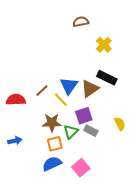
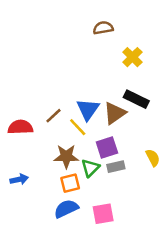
gray rectangle: (91, 131) -> (116, 167), turned -40
pink square: (81, 168) -> (103, 214), turned 30

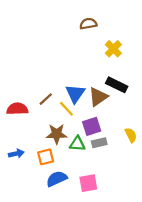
green triangle: (90, 168) -> (77, 144), turned 49
orange square: (70, 183) -> (46, 157), moved

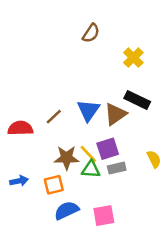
brown semicircle: (88, 24) -> (91, 33), moved, turned 133
yellow line: (66, 109) -> (88, 154), moved

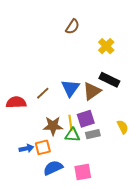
yellow line: (88, 154) -> (70, 123), turned 35
blue arrow: (19, 181) -> (26, 148), moved

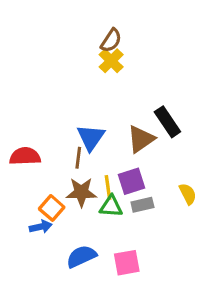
yellow cross: (106, 46) -> (111, 61), moved
black rectangle: (109, 80) -> (167, 122), turned 30
blue triangle: (70, 88) -> (91, 137), moved
brown line: (43, 93) -> (78, 158), moved, turned -40
orange square: (43, 147) -> (52, 208), moved, turned -35

